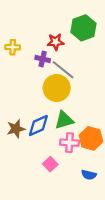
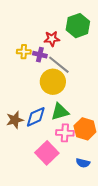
yellow cross: (13, 47) -> (24, 52), moved
pink square: (50, 164) -> (47, 153), size x1.6

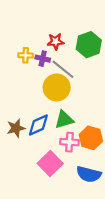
green hexagon: (78, 26) -> (89, 45), moved
blue semicircle: (83, 163) -> (89, 174), size x1.6

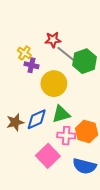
green hexagon: (89, 45) -> (84, 61), moved
yellow cross: (26, 55) -> (24, 53), turned 32
purple cross: (43, 59) -> (31, 65), moved
gray line: (63, 69) -> (67, 55), moved

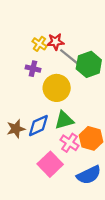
yellow cross: (24, 53) -> (39, 44), moved
pink cross: (66, 136) -> (70, 143), turned 30
blue semicircle: (84, 166) -> (89, 175), turned -40

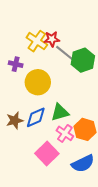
yellow cross: (39, 44) -> (37, 41), size x1.5
purple cross: (33, 69) -> (16, 64), moved
yellow circle: (57, 88) -> (38, 82), moved

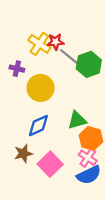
green triangle: (60, 112) -> (77, 120), moved
brown star: (15, 120) -> (23, 153), moved
pink cross: (65, 133) -> (88, 158), moved

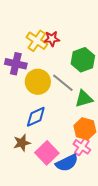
gray line: (71, 58) -> (63, 83), moved
purple cross: (17, 69) -> (16, 64), size x1.5
green triangle: (77, 120) -> (84, 99), moved
blue semicircle: (89, 175) -> (67, 163), moved

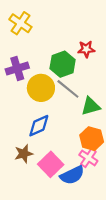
red star: (52, 39) -> (86, 49), moved
yellow cross: (37, 41) -> (20, 23), moved
green hexagon: (83, 60) -> (63, 64), moved
purple cross: (16, 64) -> (17, 68), turned -30

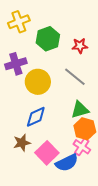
yellow cross: (20, 23) -> (19, 22), turned 35
green hexagon: (63, 64) -> (48, 39), moved
gray line: (68, 89) -> (75, 77), moved
green triangle: (91, 106) -> (80, 110), moved

